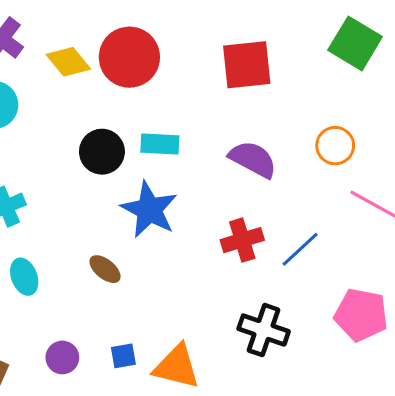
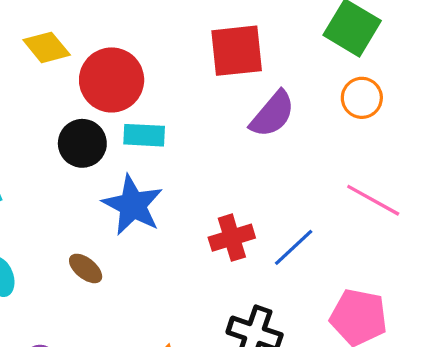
red circle: (129, 57) -> (112, 80), moved
orange circle: (335, 146) -> (362, 98), moved
purple semicircle: (253, 159) -> (272, 114), moved, turned 102

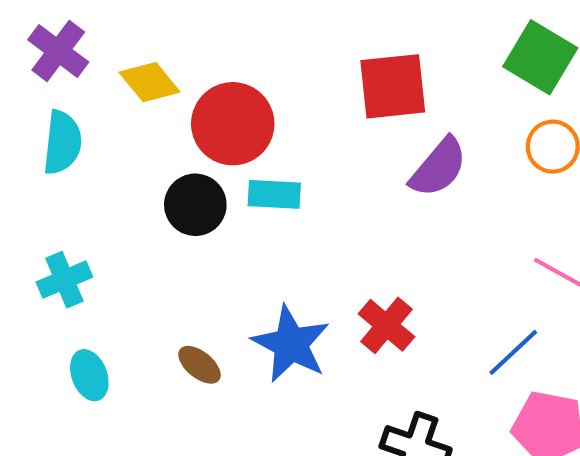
blue star: (133, 205) -> (291, 344), moved
red cross: (232, 238) -> (387, 325), turned -33
blue line: (294, 247) -> (513, 352), moved

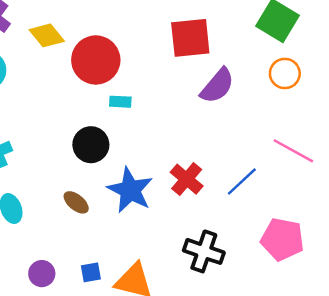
cyan rectangle: (274, 194) -> (120, 102), size x0.7
black circle: (195, 205) -> (91, 145), moved
blue line: (513, 352) -> (242, 182), moved

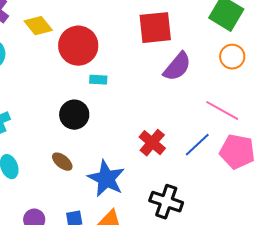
pink line: (293, 151) -> (222, 111), moved
blue star: (130, 190) -> (106, 179), moved
pink pentagon: (282, 239) -> (237, 152), moved

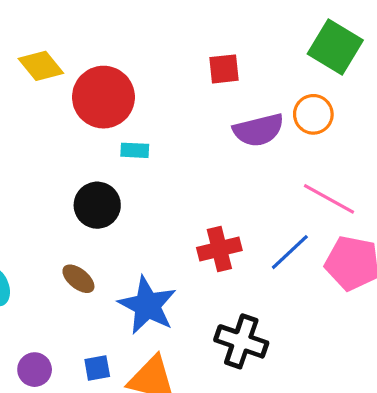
red square: (155, 28) -> (224, 69), size x0.6
orange circle: (232, 57) -> (313, 114), moved
purple semicircle: (177, 67) -> (259, 130), turned 36
red cross: (152, 143) -> (219, 249), turned 36

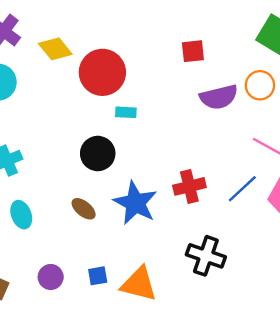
blue star: (147, 305) -> (135, 203), moved

